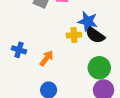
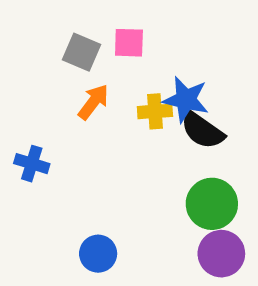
yellow cross: (74, 35) -> (155, 111), moved
orange arrow: (46, 58) -> (93, 102), moved

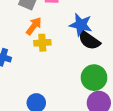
yellow cross: (155, 111) -> (42, 43), moved

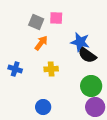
yellow cross: (42, 43) -> (51, 69), moved

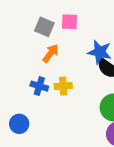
blue cross: (15, 69) -> (39, 86), moved
blue circle: (43, 107) -> (19, 124), moved

